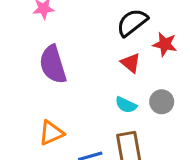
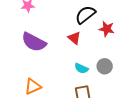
red triangle: (131, 63) -> (74, 38), moved
purple semicircle: (53, 64) -> (34, 42), turned -45

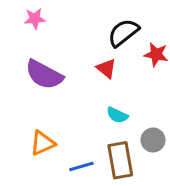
gray circle: (105, 66) -> (153, 140), moved

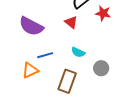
brown rectangle: (120, 160) -> (67, 81), moved, turned 30
blue line: (81, 166) -> (45, 55), moved

